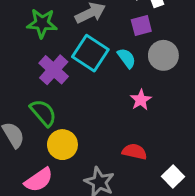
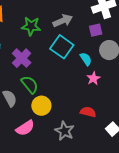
cyan semicircle: (127, 58) -> (86, 59), moved
purple cross: (54, 70) -> (22, 58), moved

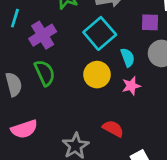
yellow circle: (41, 106) -> (97, 75), moved

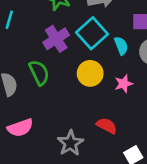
purple cross: (43, 35) -> (56, 39), moved
cyan semicircle: (128, 57) -> (121, 46), moved

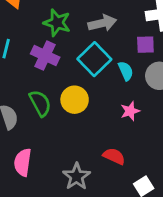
purple cross: (56, 39) -> (45, 55), moved, turned -30
yellow circle: (90, 73) -> (75, 100), moved
pink semicircle: (20, 128) -> (23, 162), turned 120

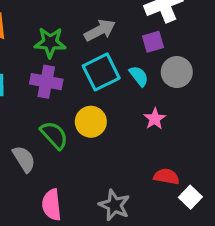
cyan square: (94, 59) -> (101, 72), turned 32
red semicircle: (114, 156) -> (166, 177), moved

